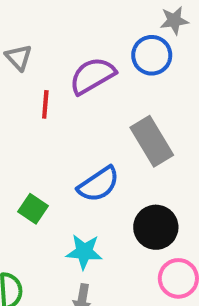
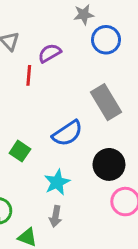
gray star: (174, 20) -> (84, 15), moved
purple semicircle: (92, 76) -> (50, 53), moved, size x0.7
cyan star: (84, 252) -> (57, 182), turned -30

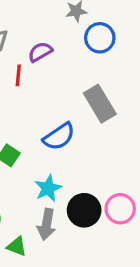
black circle: (109, 164) -> (84, 210), moved
gray arrow: (56, 216) -> (46, 224), size x1.4

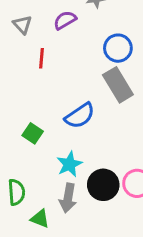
blue circle: (100, 38) -> (118, 48), moved
purple semicircle: (40, 52) -> (65, 20), moved

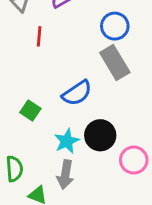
black circle: (103, 185) -> (100, 135), moved

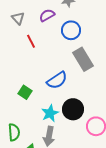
blue circle: (115, 26) -> (71, 30), moved
red line: (39, 36) -> (31, 41), turned -32

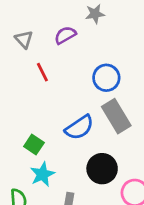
blue circle: (71, 30) -> (106, 78), moved
gray rectangle: (83, 59) -> (116, 116), moved
cyan star: (50, 113) -> (42, 174), moved

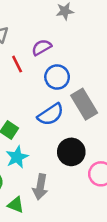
purple semicircle: (65, 35) -> (42, 47), moved
blue circle: (106, 78) -> (57, 77), moved

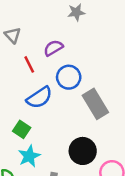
blue semicircle: (51, 114) -> (39, 98), moved

